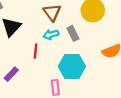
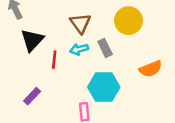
red line: (35, 51) -> (54, 60), moved

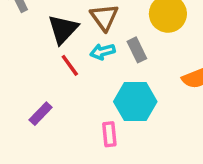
black triangle: (32, 40) -> (63, 29), moved
red line: (54, 60) -> (70, 65), turned -42

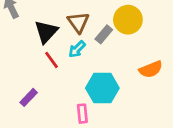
gray rectangle: (137, 50) -> (104, 34), moved, turned 66
cyan arrow: (102, 52) -> (77, 49), turned -30

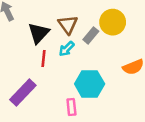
red line: (51, 60) -> (44, 58), turned 42
purple rectangle: (29, 97) -> (23, 92), size x1.6

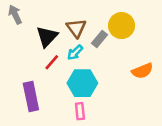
red line: (44, 58) -> (52, 62), turned 35
cyan hexagon: (90, 84) -> (82, 83), moved
purple rectangle: (23, 92) -> (31, 97), turned -56

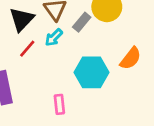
orange semicircle: (142, 71) -> (131, 58), turned -30
cyan hexagon: (82, 83) -> (91, 72), moved

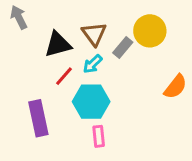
black triangle: (22, 19) -> (58, 44), turned 32
cyan hexagon: (91, 72) -> (91, 102), moved

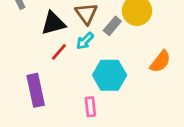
cyan hexagon: (91, 102) -> (110, 75), moved

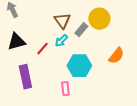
black triangle: (53, 23) -> (16, 42), moved

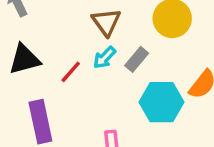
gray rectangle: (81, 30) -> (137, 59), moved
cyan hexagon: (79, 66) -> (162, 102), moved

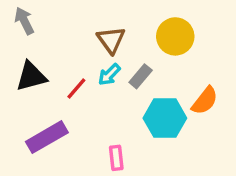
purple rectangle: (40, 122) -> (47, 137), turned 72

